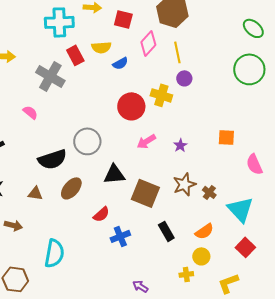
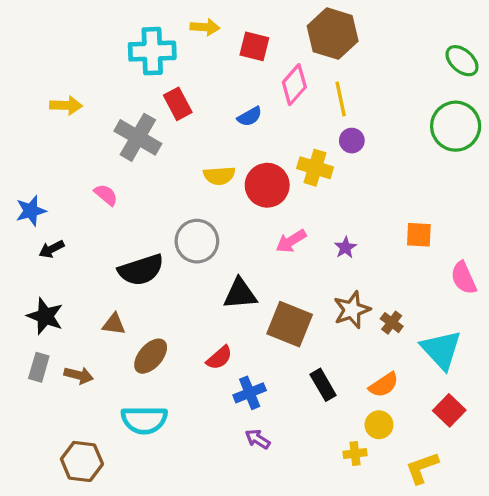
yellow semicircle: (101, 47) -> (219, 176), moved
brown ellipse: (71, 188) -> (151, 356), moved
cyan semicircle: (54, 253) -> (144, 420), turned 80
purple arrow: (140, 286) -> (258, 439), moved

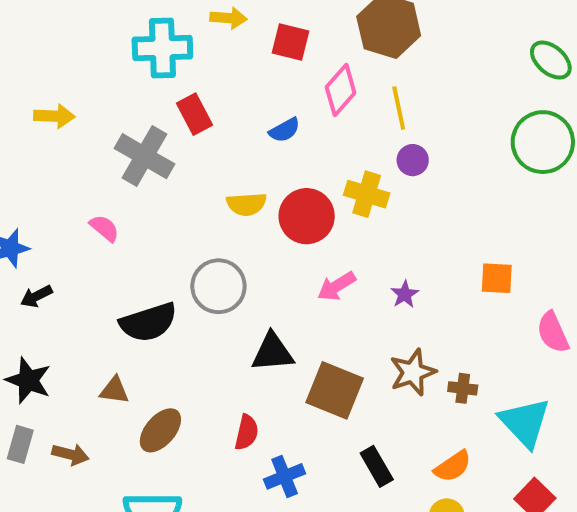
brown cross: (392, 323) -> (463, 388), turned -30
red semicircle: (219, 358) -> (247, 432), turned -36

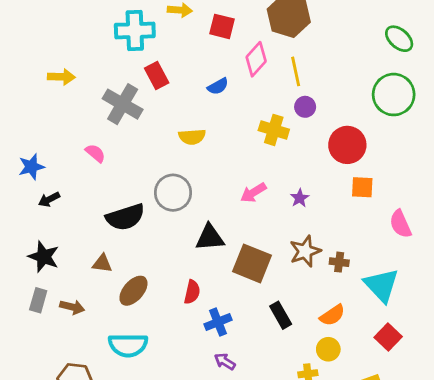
red circle: (307, 216) -> (347, 145), moved

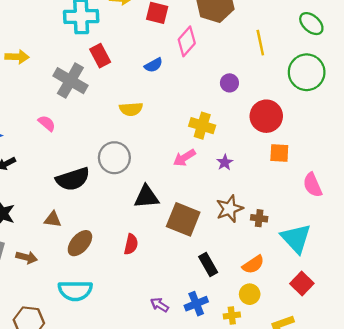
yellow line: (296, 71) -> (260, 43), moved
yellow cross: (274, 130) -> (202, 126), moved
blue cross: (218, 322) -> (196, 304), moved

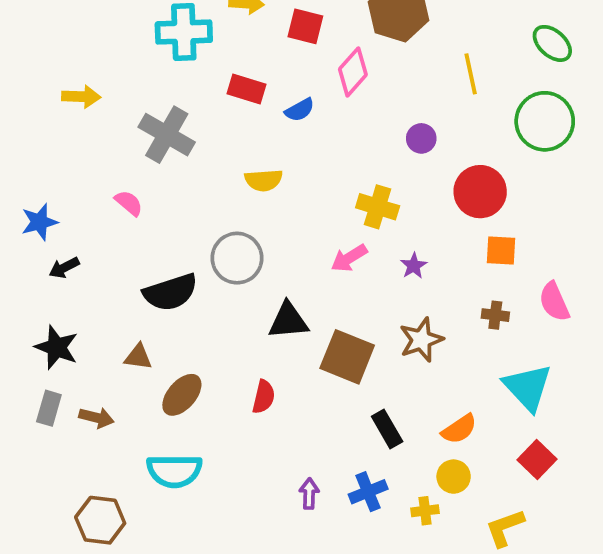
red rectangle: (100, 56) -> (246, 89), moved, turned -45
brown cross: (259, 218) -> (495, 315), moved
purple arrow: (159, 305) -> (309, 494), turned 60

